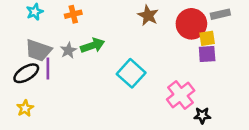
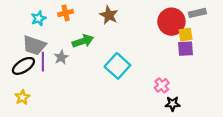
cyan star: (35, 12) -> (39, 18), moved
brown star: (148, 15) -> (109, 15), moved
gray star: (68, 50) -> (61, 57), moved
pink cross: (181, 95) -> (162, 85), size x0.6
black star: (202, 115) -> (173, 104), moved

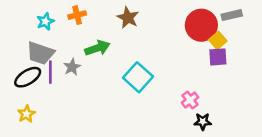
yellow square: (186, 35) -> (218, 40), turned -32

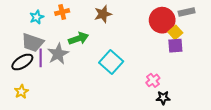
brown star: (128, 18) -> (103, 14), turned 30
gray star: (72, 67) -> (58, 54), size x1.5

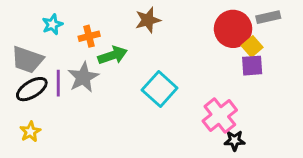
orange cross: (62, 12) -> (89, 36), moved
gray trapezoid: (33, 43) -> (27, 60), moved
pink cross: (153, 80) -> (220, 116), size x1.6

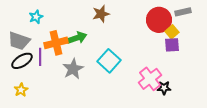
orange cross: (89, 36) -> (56, 43), moved, size x1.6
gray star: (83, 77) -> (73, 69), moved
black star: (234, 140) -> (164, 88), moved

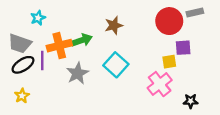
brown star: (101, 14) -> (114, 25), moved
yellow square: (172, 32) -> (169, 62), moved, turned 32
black star: (164, 88) -> (191, 101), moved

